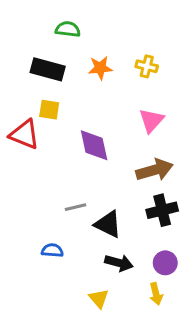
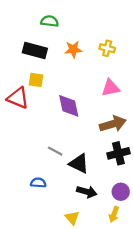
pink triangle: (151, 120) -> (111, 88), turned 36
gray line: (76, 207) -> (55, 151), turned 42
yellow arrow: (156, 294) -> (114, 214), turned 35

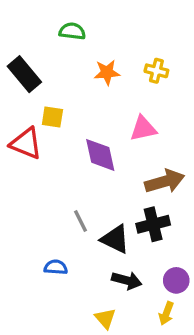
black rectangle: (35, 51) -> (24, 74), moved, turned 35
pink triangle: (111, 88) -> (143, 129), moved
gray line: (55, 151) -> (80, 221), turned 35
black cross: (118, 153) -> (153, 224), moved

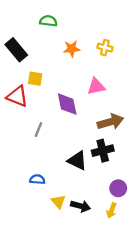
gray line: (80, 221) -> (38, 130), moved, turned 48
black arrow: (127, 280) -> (81, 206), moved
yellow triangle: (105, 318) -> (58, 202), moved

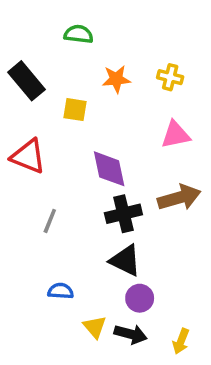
yellow square: (35, 79) -> (75, 110), moved
pink triangle: (96, 86) -> (176, 135), moved
gray line: (38, 130) -> (50, 221), moved
black cross: (103, 151) -> (123, 214), moved
purple circle: (118, 188) -> (140, 298), moved

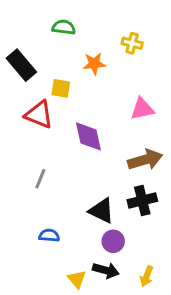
yellow cross: (170, 77) -> (132, 43), moved
red triangle: (28, 156) -> (39, 115), moved
black cross: (123, 214) -> (142, 200), moved
yellow triangle: (95, 327) -> (77, 279), moved

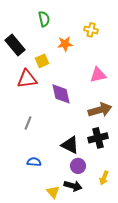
green semicircle: (64, 27) -> (44, 19), turned 70
yellow square: (61, 88) -> (42, 61), turned -32
red triangle: (39, 115) -> (27, 79), turned -30
yellow arrow: (147, 276) -> (104, 178), moved

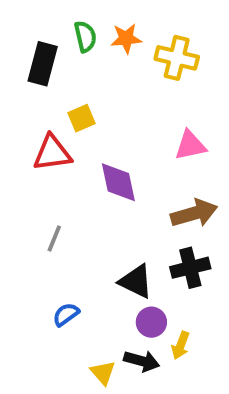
yellow cross: (91, 30) -> (177, 58), size x1.5
orange star: (65, 44) -> (126, 38), moved
black rectangle: (15, 45) -> (43, 64), moved, turned 55
blue semicircle: (34, 162) -> (66, 314), turned -40
yellow arrow: (104, 178) -> (181, 345), moved

